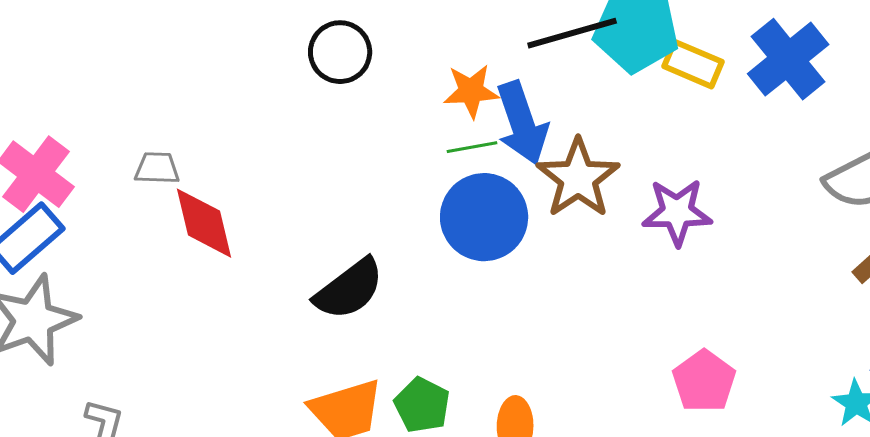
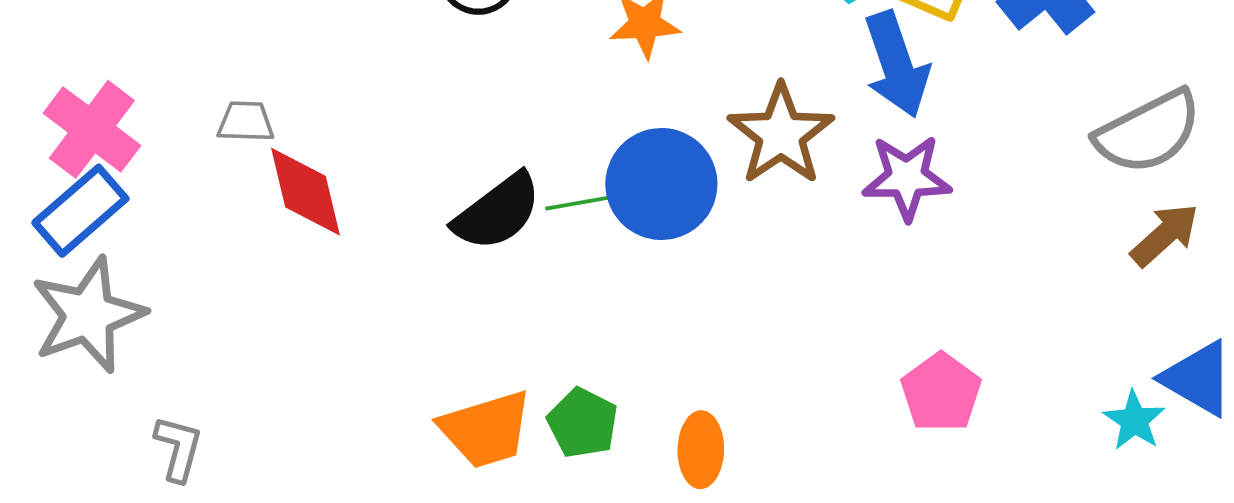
blue arrow: (522, 123) -> (897, 64), moved
green line: (472, 147) -> (577, 203), moved
black semicircle: (349, 289) -> (497, 212), moved

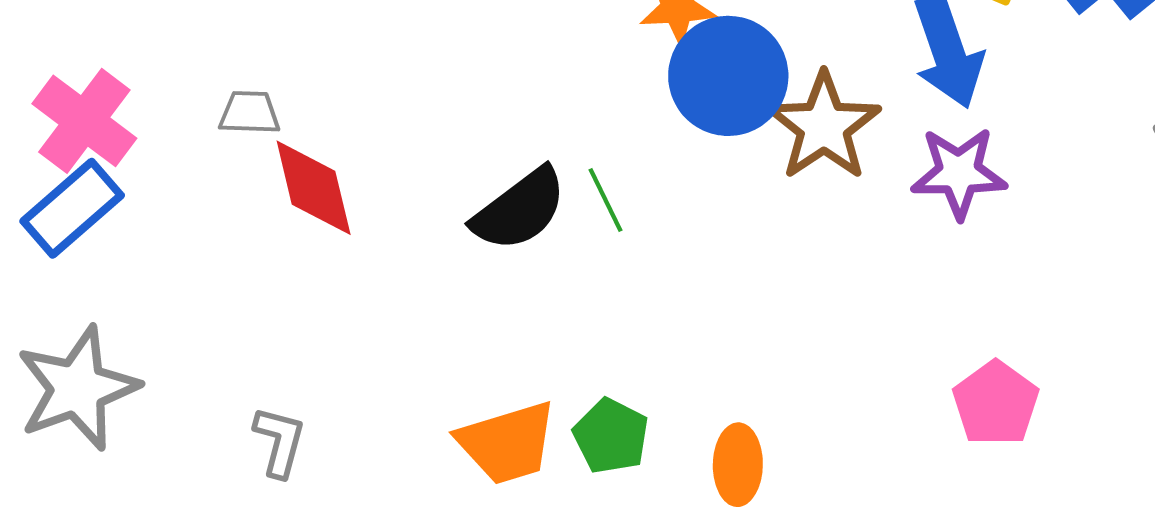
blue circle: (661, 184) -> (728, 76), moved
green line: (577, 203) -> (605, 200), turned 74
gray star: (88, 315) -> (78, 388), moved
gray L-shape: (178, 448) -> (279, 442), moved

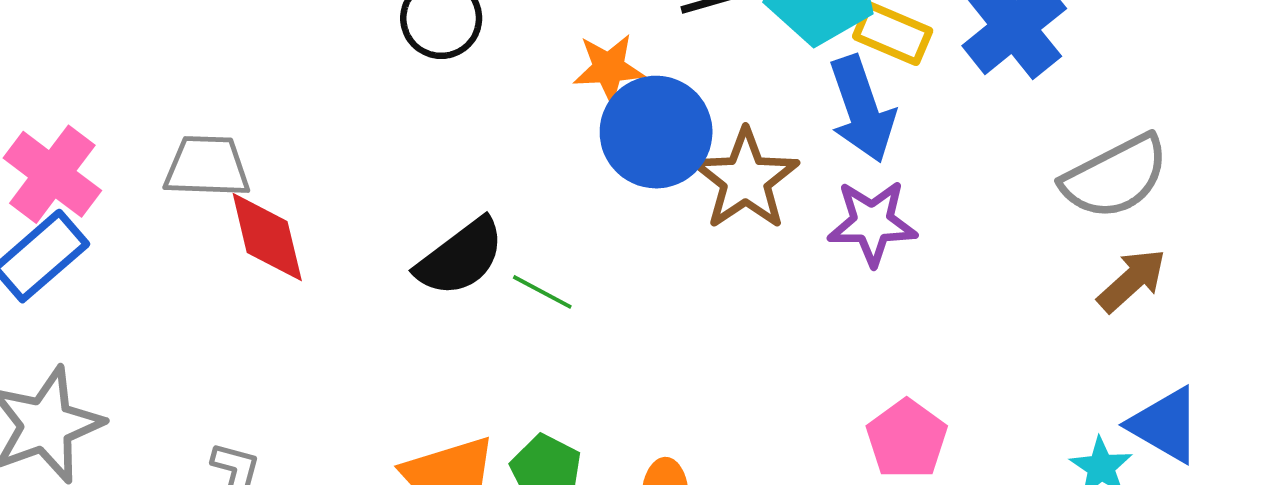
gray trapezoid: (249, 113) -> (207, 167), size x1.5
green line: (605, 200) -> (542, 292), moved, turned -36

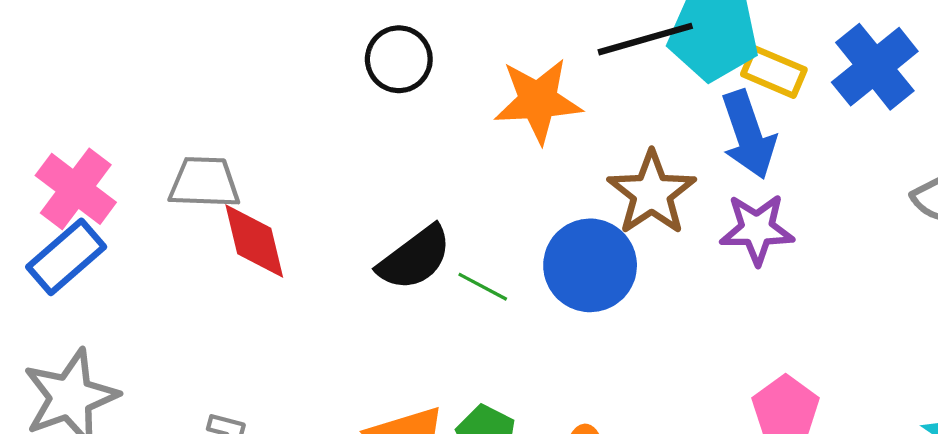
orange star: (609, 68) -> (538, 101), size x1.5
blue circle: (656, 132) -> (590, 265), moved

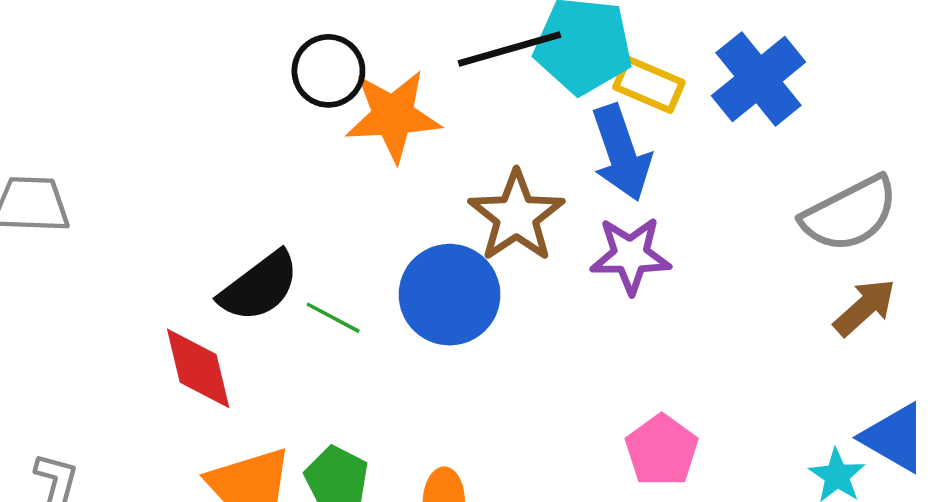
black circle: (399, 59) -> (328, 71), moved
red diamond: (254, 241) -> (198, 368), moved

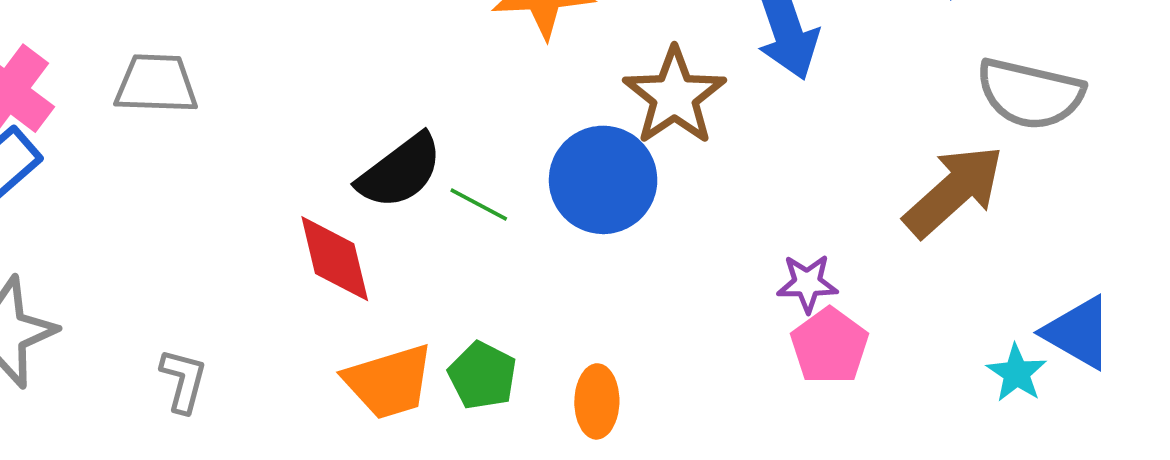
gray semicircle: (850, 214) -> (1030, 94), turned 40
purple star: (631, 255) -> (807, 283), moved, size x0.7
brown arrow: (865, 307) -> (954, 191), moved, size x1.5

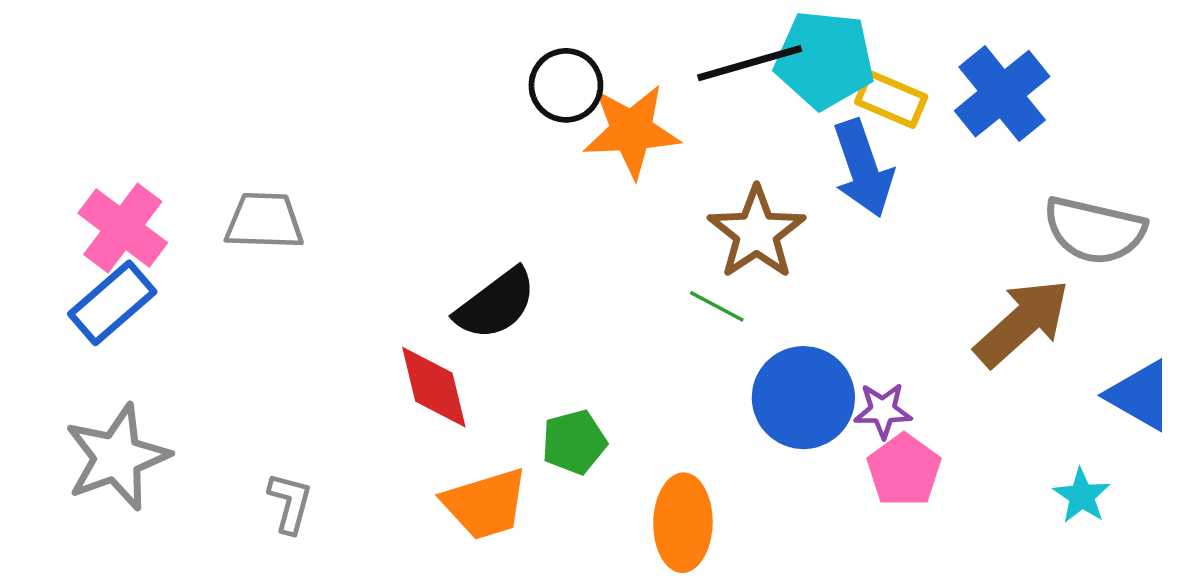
blue circle: (603, 180) -> (803, 398), moved
green line: (479, 204) -> (717, 306), moved
blue triangle: (1078, 333) -> (1140, 395), moved
green pentagon: (482, 376) -> (574, 442), moved, turned 30
orange ellipse: (597, 401) -> (683, 523), size x1.4

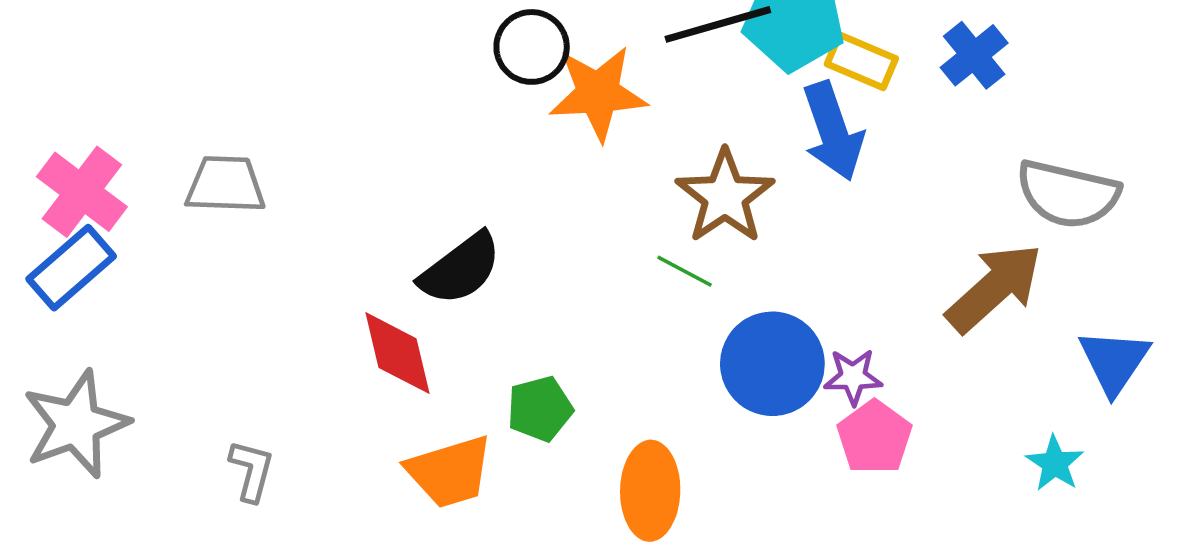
blue cross: (1002, 94) -> (974, 55), size x0.7
blue triangle: (1140, 395) -> (1114, 361), turned 34

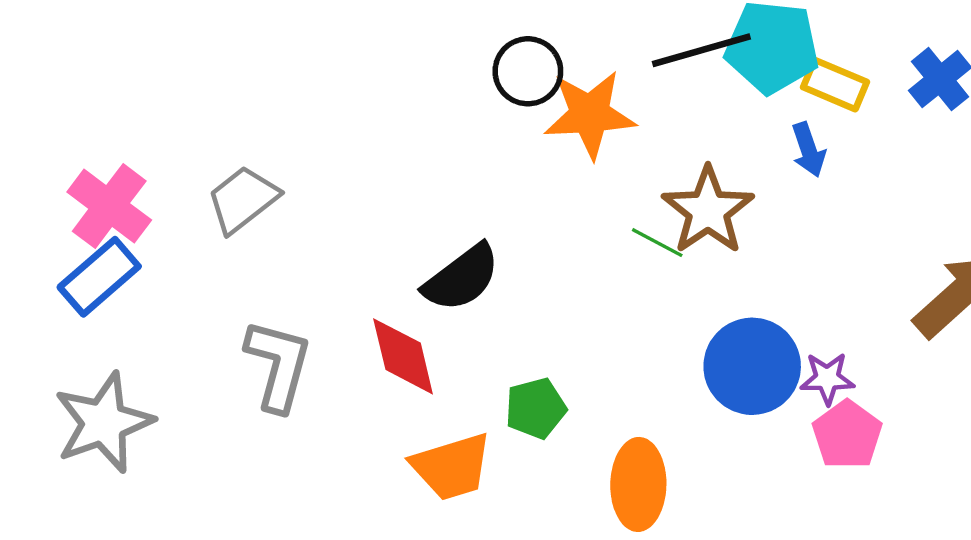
blue arrow: (833, 131) -> (809, 150), size x0.6
gray trapezoid: (225, 185) -> (243, 199), turned -40
green line: (685, 271) -> (657, 243), moved
gray L-shape: (252, 471) -> (278, 365), moved, size x1.6

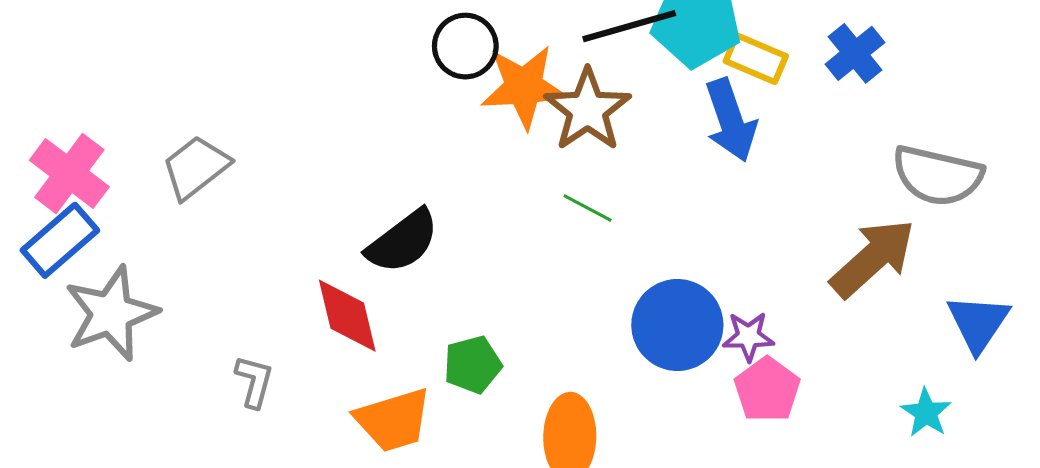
blue arrow: (809, 150) -> (731, 120), size x1.6
brown star: (708, 210) -> (588, 110), moved
gray L-shape: (278, 365) -> (254, 381), moved, size x0.6
gray star: (104, 423) -> (111, 313), moved

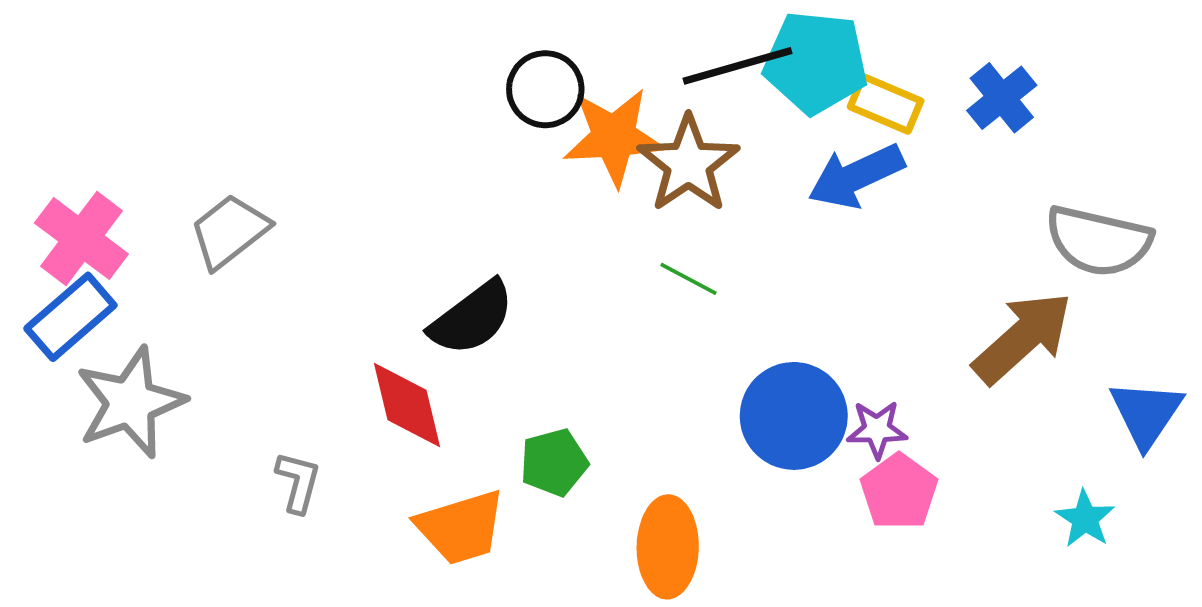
blue arrow: (731, 120) -> (856, 176), turned 84

